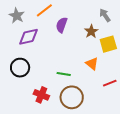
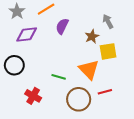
orange triangle: (92, 64) -> (89, 70), size x1.5
brown circle: (72, 97) -> (79, 99), moved

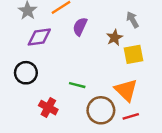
orange triangle: (89, 70) -> (126, 90), moved
red line: (105, 92) -> (131, 116), moved

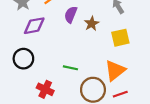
brown star: (115, 38) -> (92, 24), moved
orange triangle: (126, 90) -> (115, 70), turned 40

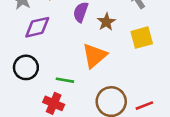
green line: (70, 68) -> (65, 80), moved
orange triangle: (115, 70) -> (95, 56), moved

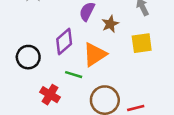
purple diamond: (37, 27) -> (64, 41), moved, turned -36
green line: (65, 80) -> (74, 75), moved

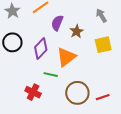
black circle: (28, 57) -> (12, 42), moved

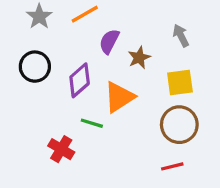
brown circle: (77, 93) -> (179, 125), moved

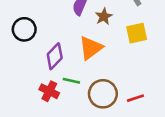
purple diamond: (80, 80) -> (55, 56), moved
green line: (92, 123) -> (71, 81), moved
brown circle: (179, 125) -> (103, 94), moved

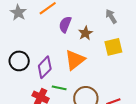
black circle: (24, 29) -> (19, 61), moved

